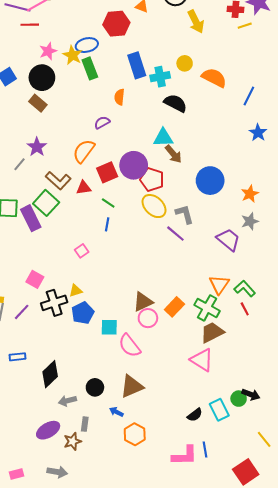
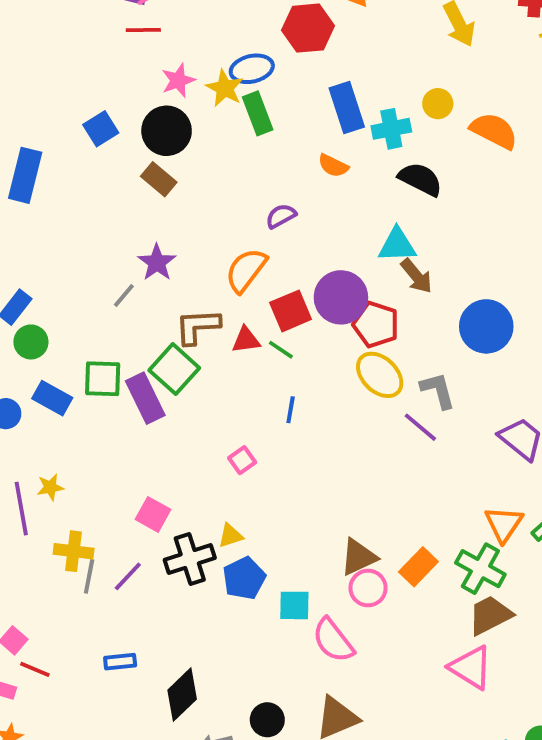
orange semicircle: (119, 97) -> (333, 166), moved, turned -70
brown L-shape: (58, 181) -> (198, 326), turned 135
green line: (108, 203) -> (281, 350), moved

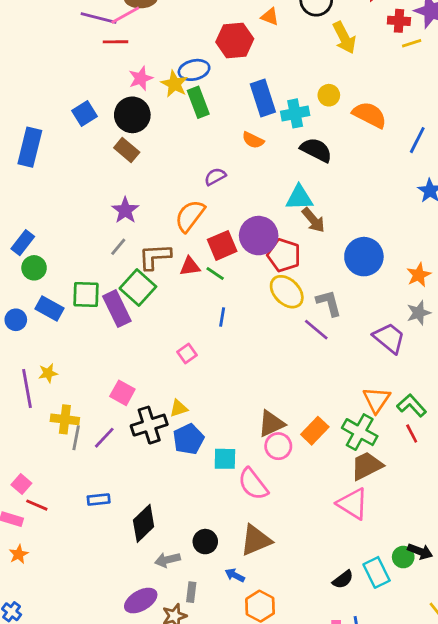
gray line: (124, 295) -> (118, 247), moved

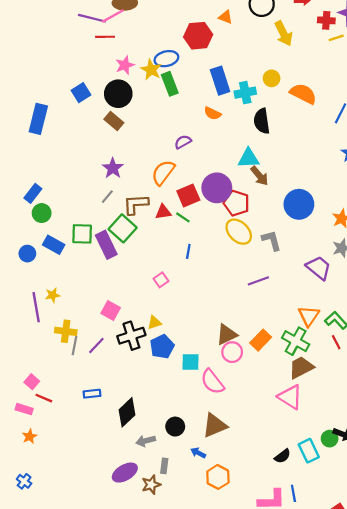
black semicircle: (316, 150) -> (262, 121), turned -125
purple line: (316, 330) -> (258, 281), moved, turned -60

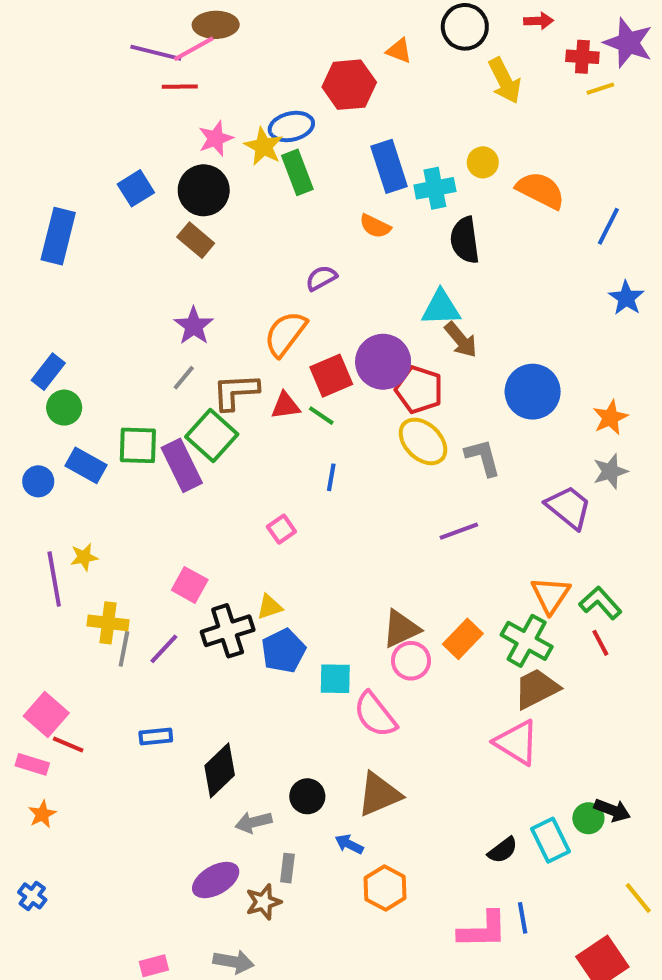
pink square: (32, 382) -> (46, 715), size x1.5

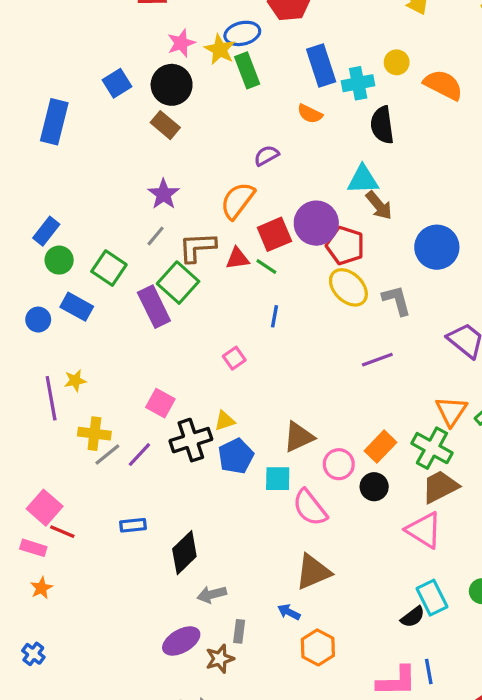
green square: (138, 445) -> (109, 268), moved, turned 32
brown triangle: (401, 629) -> (299, 437), moved
gray line: (124, 649) -> (107, 455), turned 40
black circle: (307, 796) -> (374, 487), moved
cyan rectangle: (551, 840) -> (432, 598), moved

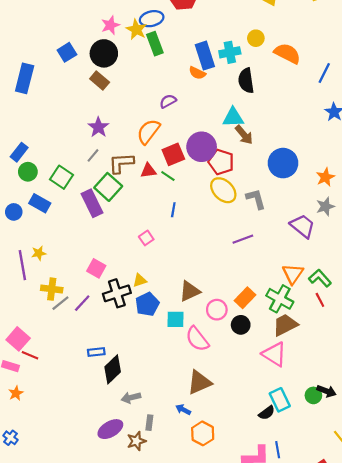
blue rectangle: (321, 66) -> (205, 56), moved
blue rectangle: (133, 525) -> (96, 352), moved

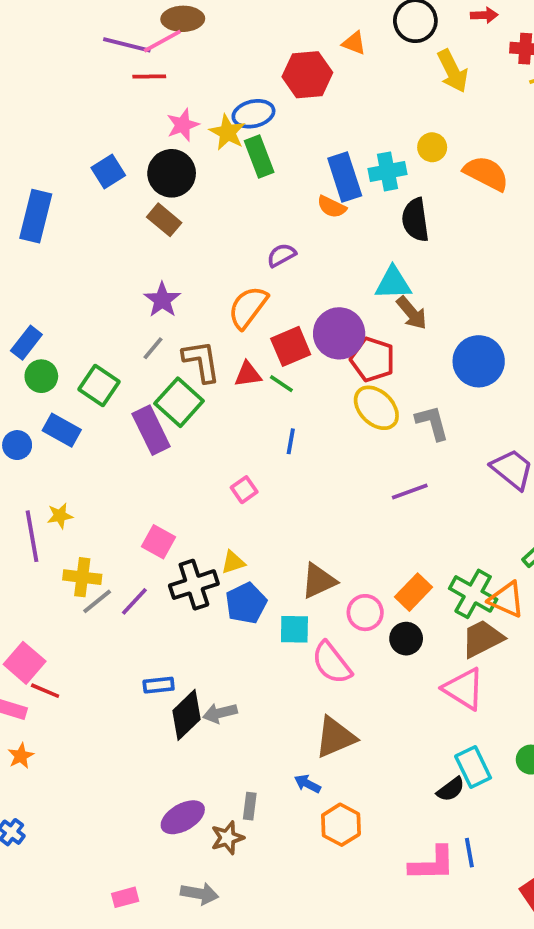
brown L-shape: (121, 163) -> (201, 361), turned 84
orange triangle: (293, 274) -> (507, 600), moved, turned -40
gray arrow: (131, 398) -> (220, 713), moved

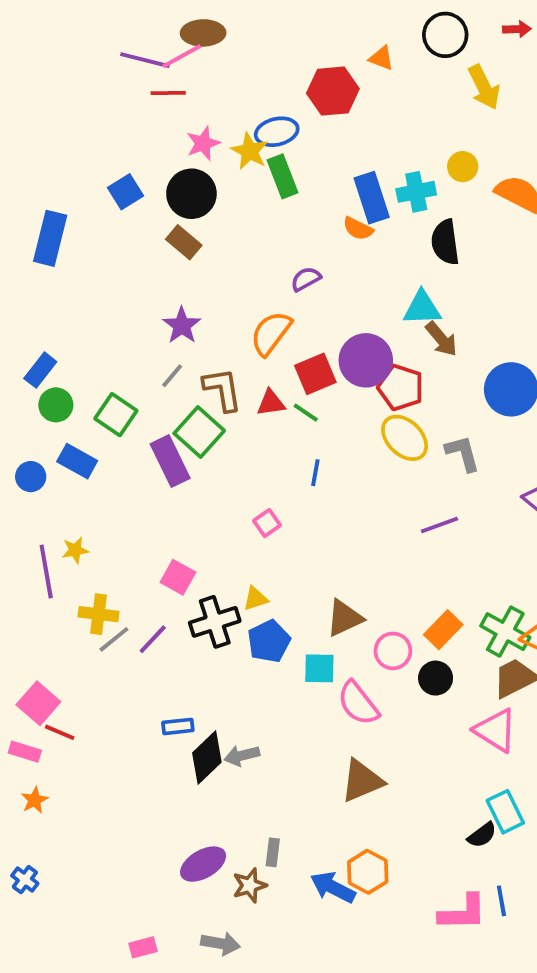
blue arrow: (307, 784) -> (333, 887), moved, size x1.6

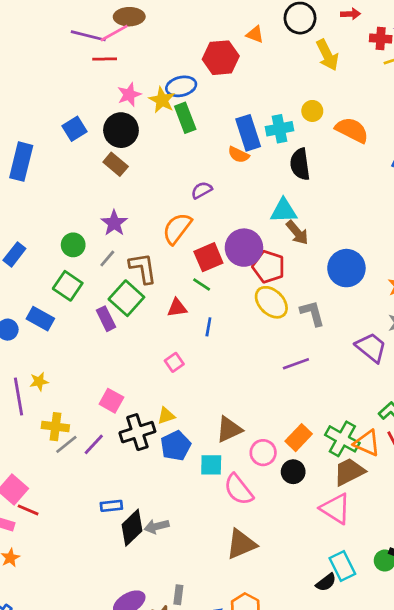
red triangle: (271, 403) -> (177, 308), moved
green circle: (56, 405) -> (73, 245), moved
purple rectangle: (170, 461) -> (106, 319), size x0.7

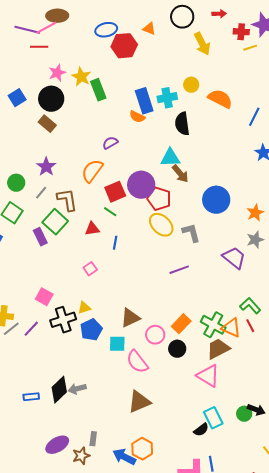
blue ellipse: (181, 86) -> (106, 30), moved
blue rectangle: (111, 506) -> (31, 397), moved

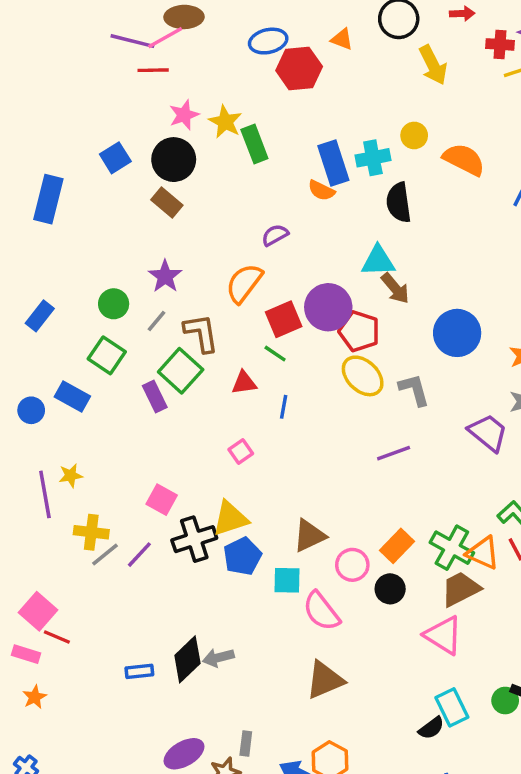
yellow triangle: (84, 308) -> (230, 518), size x1.6

